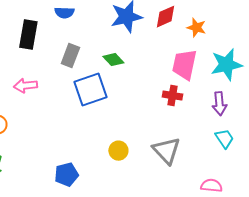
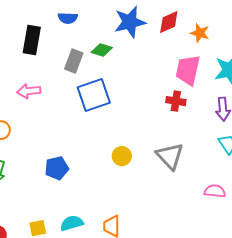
green diamond: (113, 60) -> (102, 50), moved, turned -30
blue pentagon: (66, 175) -> (57, 168), moved

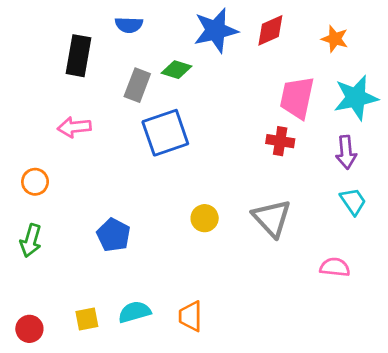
orange star: (200, 33) -> (335, 39), moved
blue pentagon: (57, 168) -> (113, 235), turned -30

